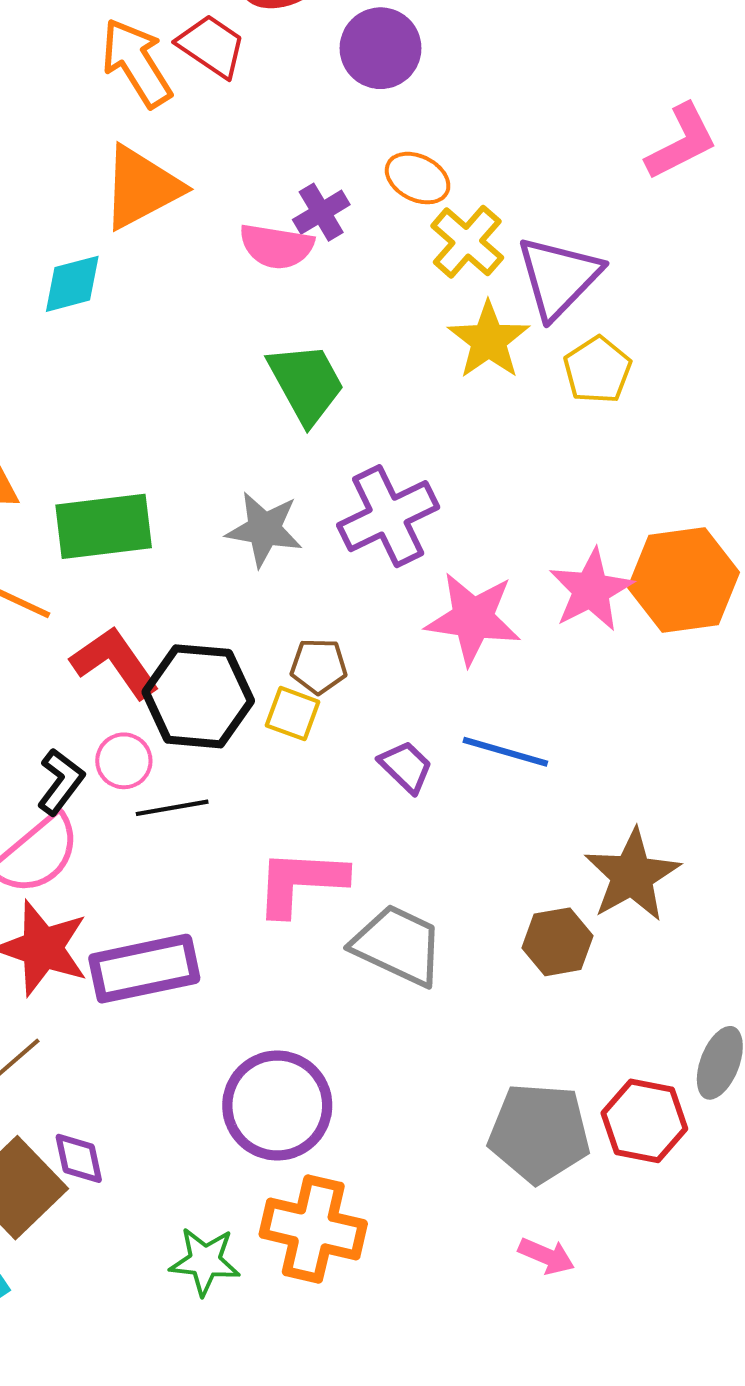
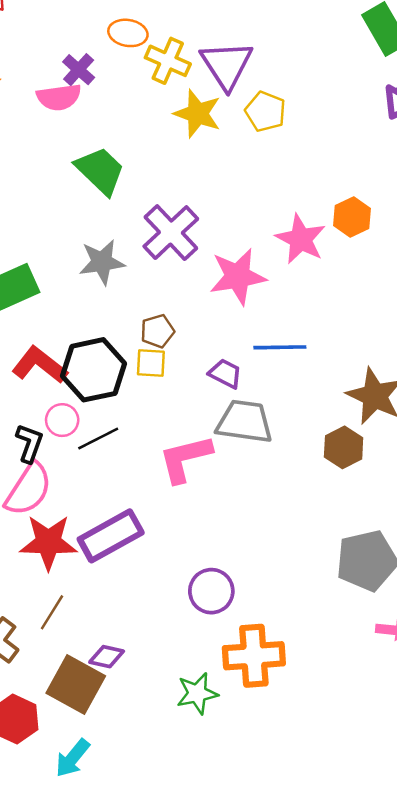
orange hexagon: (684, 580) -> (352, 217), size x0.6
gray trapezoid: (398, 945) -> (245, 422), moved
purple circle: (277, 1106) -> (211, 591), size x0.7
purple diamond: (79, 1158) -> (107, 657), turned -48

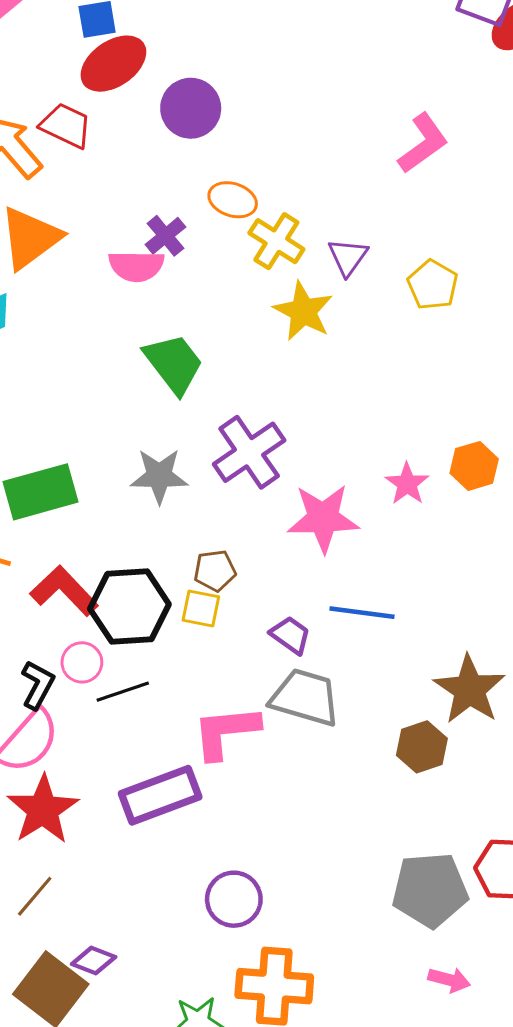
purple triangle: (227, 65) -> (348, 257), size x0.6
yellow pentagon: (265, 111) -> (433, 285), moved
pink star: (301, 239) -> (407, 484), size x0.7
purple rectangle: (111, 536) -> (160, 795), moved
red star: (48, 542) -> (43, 810), turned 30

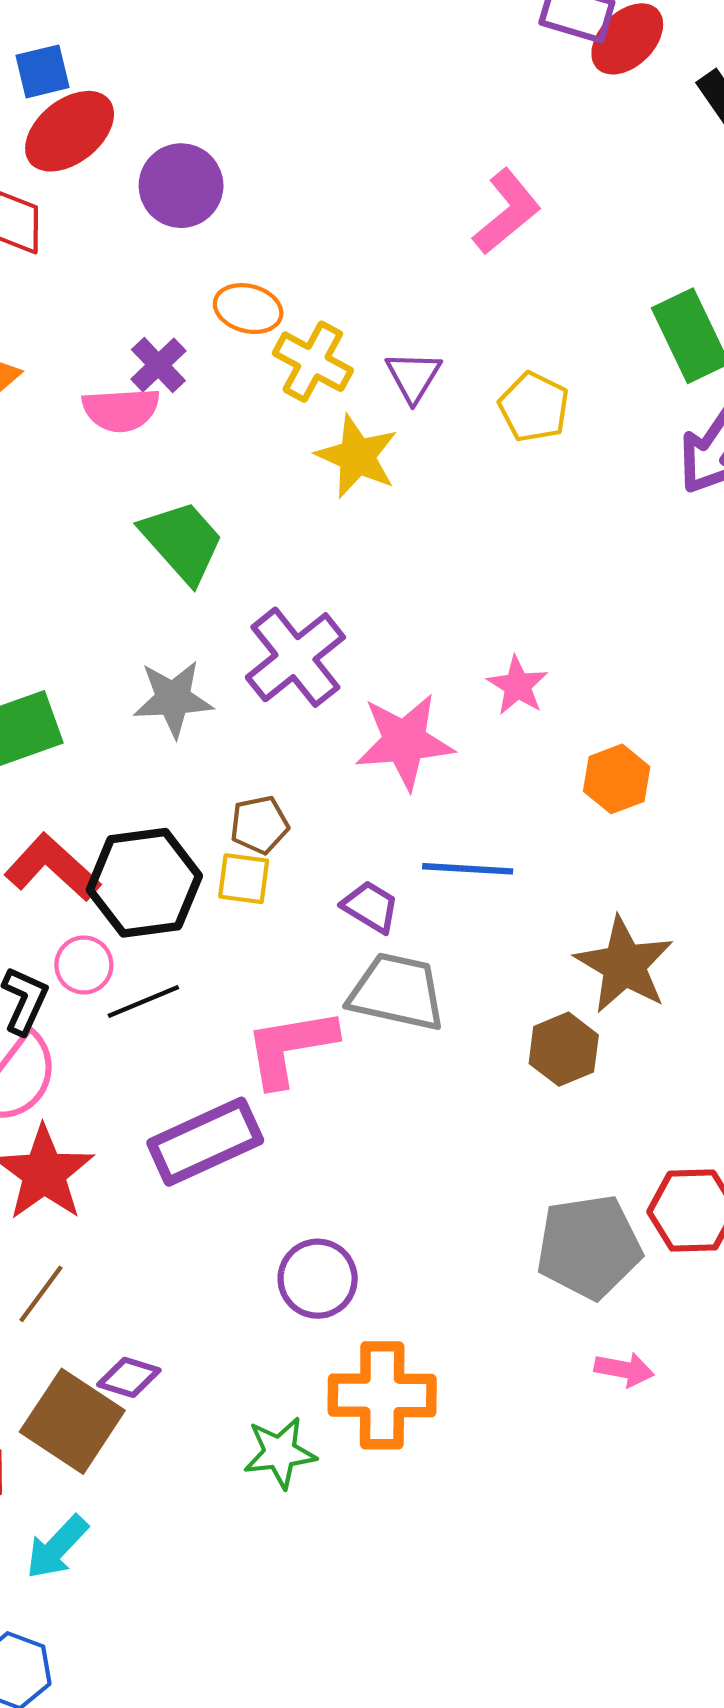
orange hexagon: (474, 466) -> (617, 779), moved

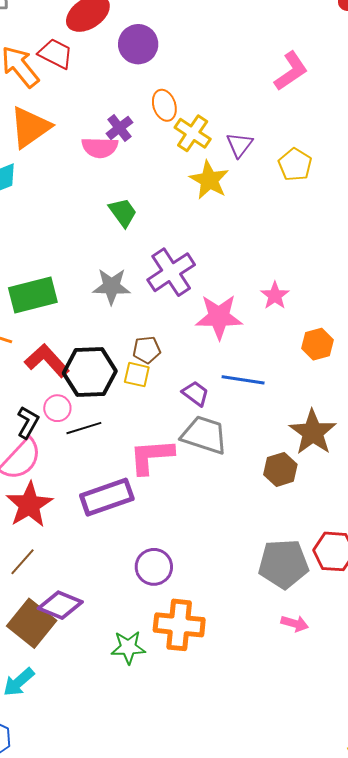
orange ellipse: (248, 309) -> (164, 105), turned 52
green trapezoid: (182, 541) -> (123, 212), size x0.7
purple diamond: (129, 1377) -> (60, 605), size x1.5

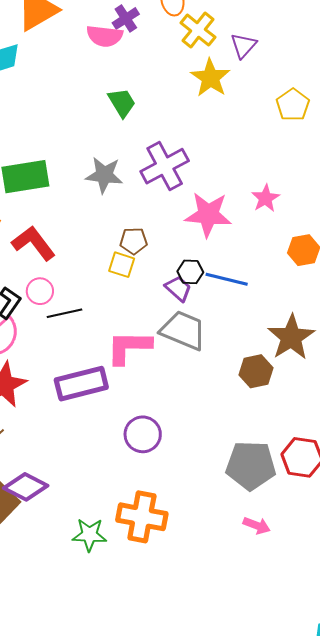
yellow pentagon: (295, 165) -> (293, 105), moved
black hexagon: (90, 372) -> (190, 272), moved, size x0.5
purple circle: (154, 567) -> (143, 434), moved

